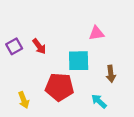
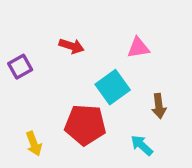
red arrow: (39, 46) -> (72, 46), moved, turned -35
cyan square: (79, 61) -> (113, 87), turned -35

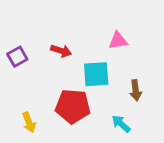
red arrow: (72, 46) -> (61, 51), moved
cyan square: (113, 87) -> (96, 74), turned 32

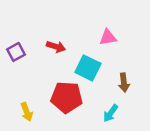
cyan square: (96, 74) -> (88, 68), turned 30
cyan arrow: (121, 124) -> (111, 113), turned -96

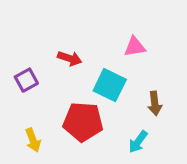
purple square: (16, 52) -> (26, 80), moved

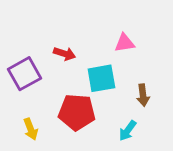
purple square: (26, 80) -> (24, 74), size x1.5
cyan square: (110, 85) -> (101, 78), turned -36

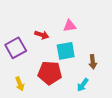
pink triangle: (125, 43) -> (70, 26), moved

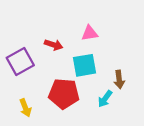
cyan arrow: (83, 85) -> (105, 99), moved

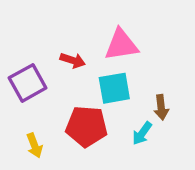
pink triangle: (90, 33) -> (121, 45), size x1.5

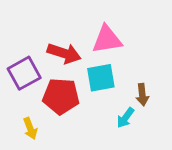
red arrow: (73, 60) -> (64, 53), size x1.5
red pentagon: (87, 126) -> (61, 96), moved

